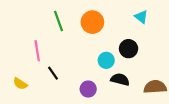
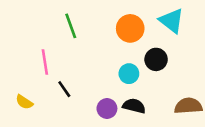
cyan triangle: (141, 17) -> (172, 21), size x1.5
orange circle: (92, 22) -> (130, 28), moved
black semicircle: (120, 79) -> (134, 106), moved

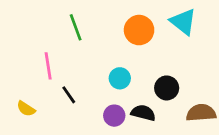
black circle: (156, 59) -> (167, 88), moved
cyan circle: (129, 74) -> (120, 78), moved

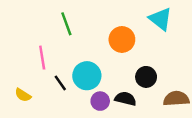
orange circle: (139, 30) -> (122, 39), moved
cyan circle: (120, 78) -> (87, 76), moved, size x1.5

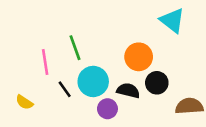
green line: (66, 24) -> (75, 48), moved
orange circle: (122, 39) -> (139, 57), moved
black semicircle: (126, 99) -> (128, 91), moved

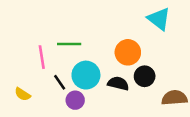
green line: (75, 48) -> (69, 44), turned -70
purple circle: (107, 109) -> (75, 100), moved

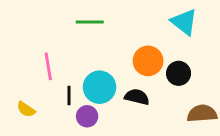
green line: (69, 44) -> (90, 22), moved
black circle: (145, 76) -> (179, 73), moved
black line: (60, 82) -> (69, 95), turned 35

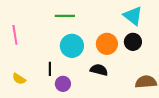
pink line: (48, 66) -> (15, 35), moved
black circle: (179, 73) -> (133, 42), moved
cyan circle: (100, 87) -> (72, 46), moved

